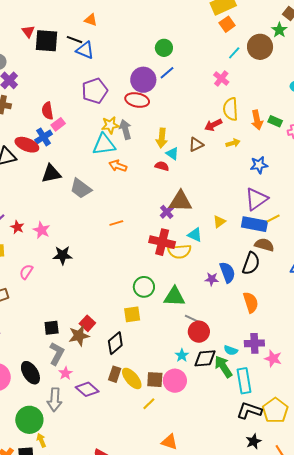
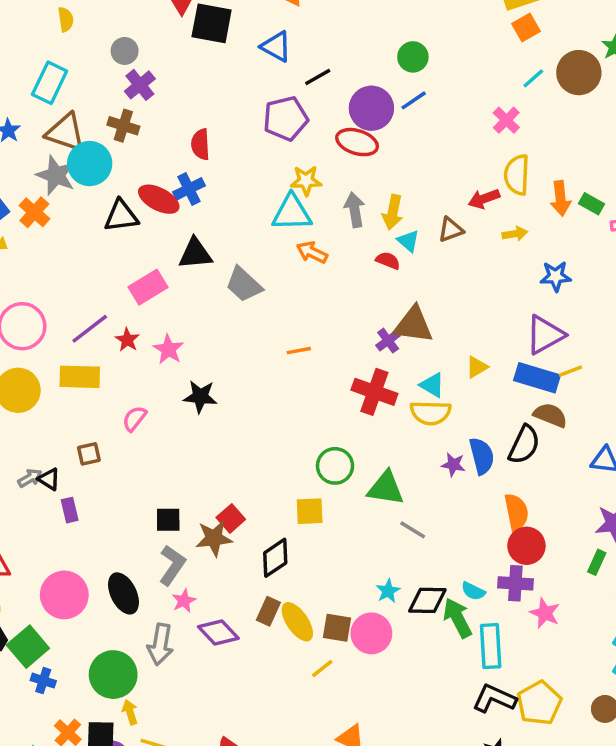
black line: (75, 40) -> (318, 77), moved, turned -56
pink rectangle: (58, 124) -> (148, 287), moved, size x1.5
gray arrow: (125, 130) -> (355, 210), moved
yellow semicircle: (179, 251) -> (430, 413), moved
red circle: (199, 332) -> (526, 546), moved

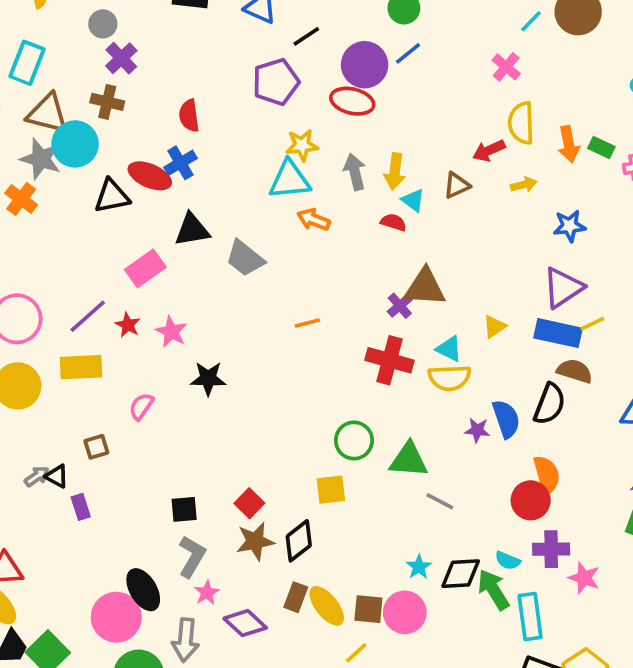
brown star: (214, 538) -> (255, 541), moved
red circle: (526, 546) -> (531, 500), moved
pink circle: (64, 595) -> (116, 617), moved

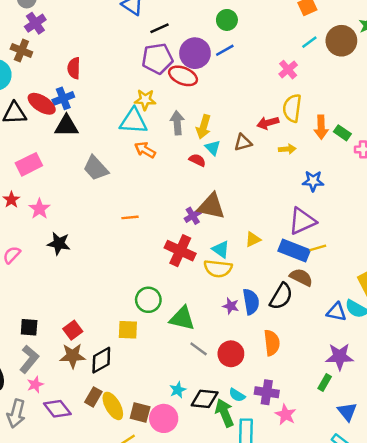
purple pentagon: (276, 82) -> (157, 59), moved
black triangle: (192, 230) -> (67, 126), moved
red circle: (531, 500) -> (231, 354), moved

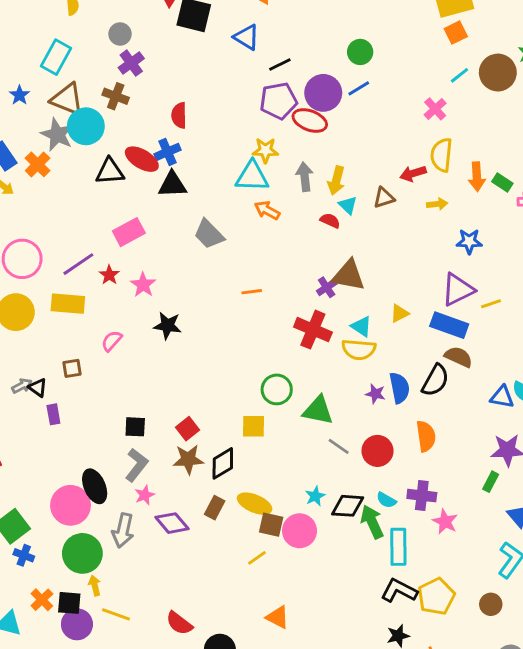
yellow line: (318, 248) -> (491, 304), moved
yellow ellipse: (113, 406) -> (255, 504), moved, turned -36

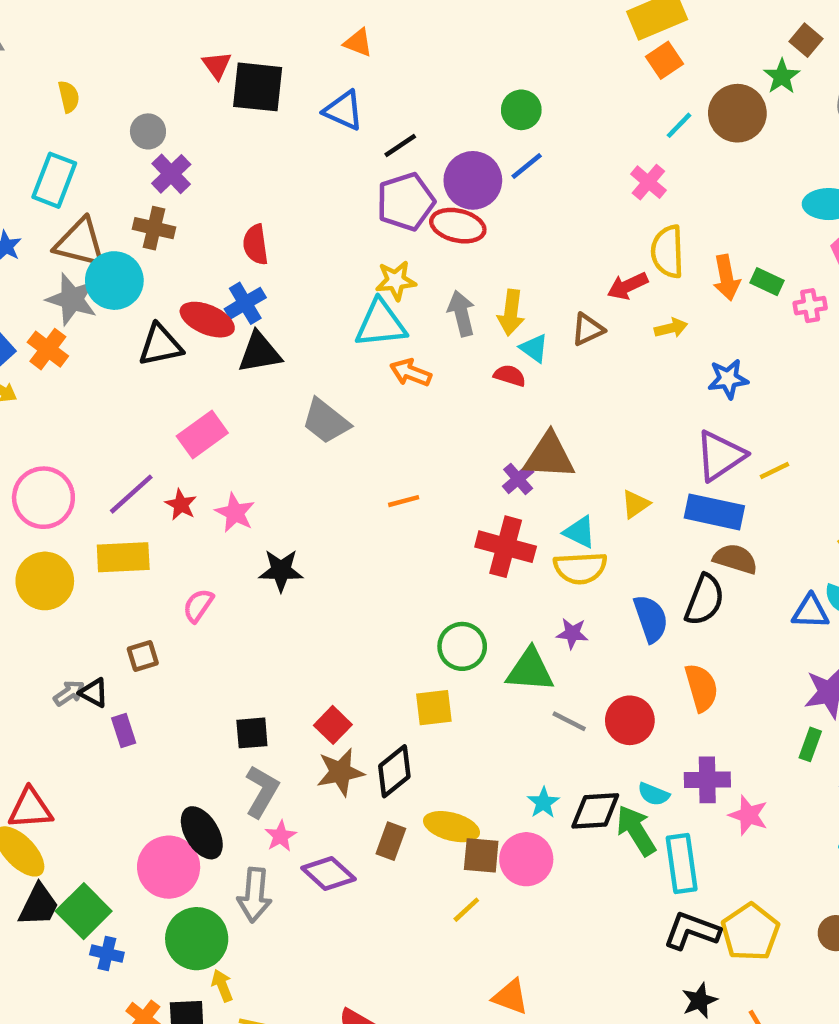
purple star: (375, 394) -> (572, 633), moved

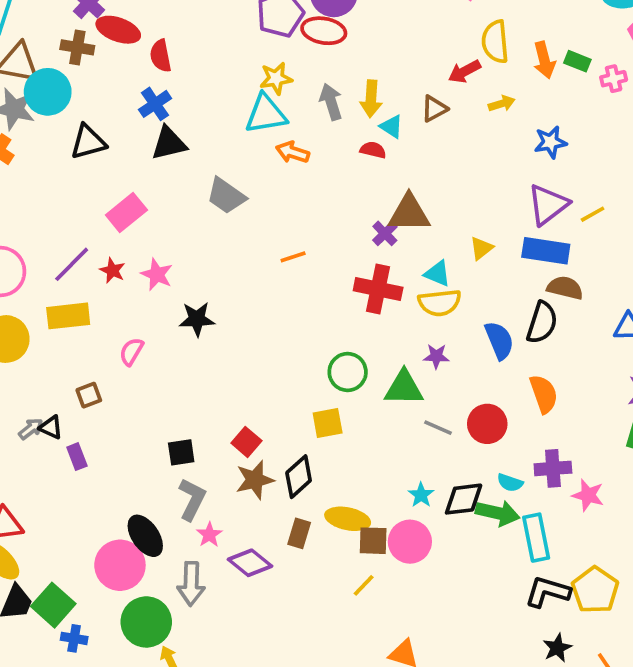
red ellipse: (207, 320) -> (118, 30), moved
green arrow: (636, 830) -> (498, 513), turned 138

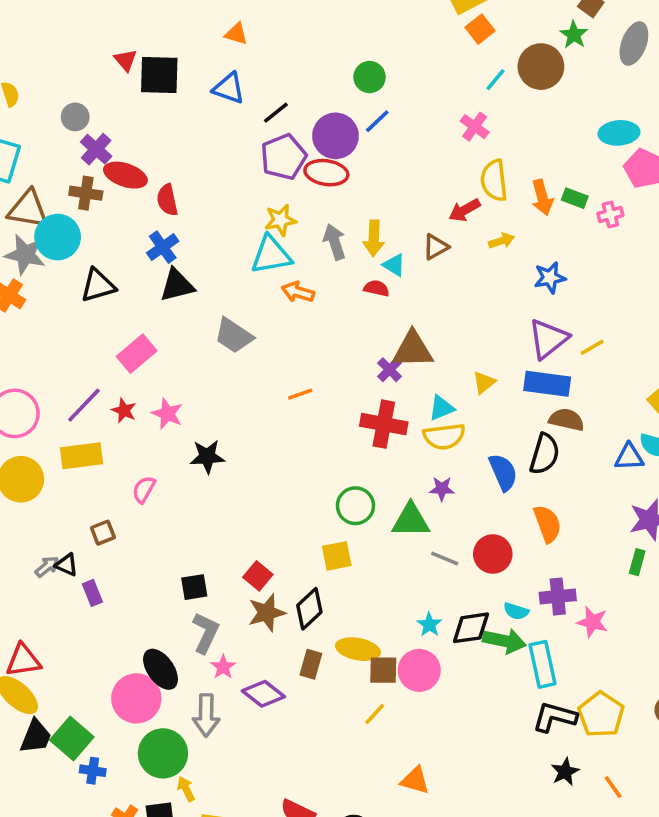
cyan triangle: (437, 274) -> (442, 408), turned -44

